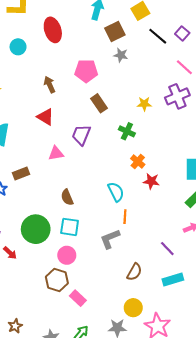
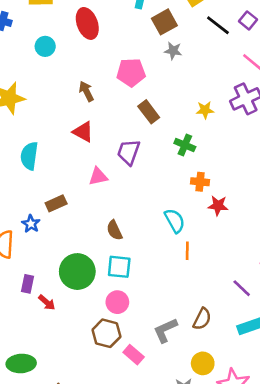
orange cross: (138, 161) -> (200, 182), turned -32
gray L-shape: (110, 239) -> (165, 330), moved

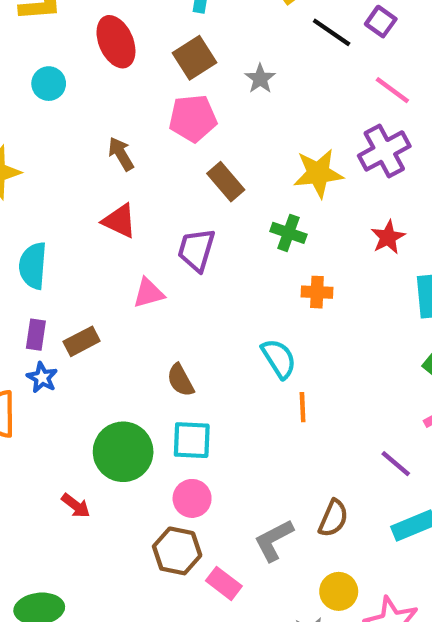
brown square: (164, 22) -> (194, 58), moved
gray star: (173, 51) -> (260, 79), turned 30
yellow star: (205, 110) -> (318, 173), size x1.6
red star: (218, 206) -> (388, 237), moved, turned -30
purple rectangle: (27, 284) -> (36, 335), moved

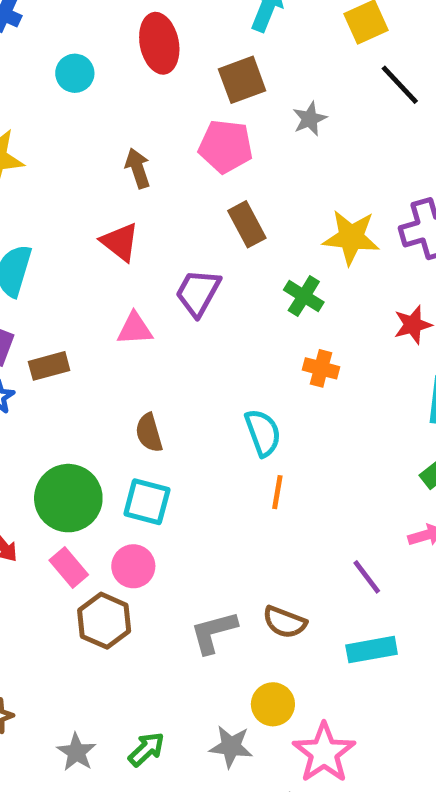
brown semicircle: (333, 518) -> (285, 622), turned 75
pink rectangle: (224, 583) -> (69, 567), moved

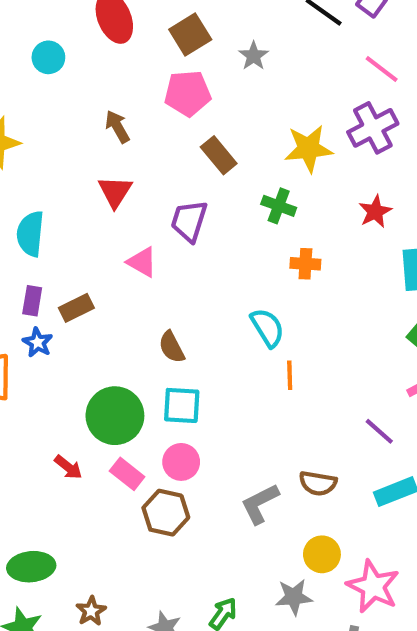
red triangle: (120, 242) -> (115, 192), turned 36
pink triangle: (135, 329) -> (142, 262), turned 44

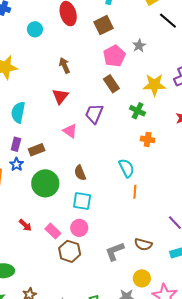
gray star: (254, 56) -> (139, 46), moved
pink pentagon: (188, 93) -> (114, 56), moved, turned -30
green circle: (115, 416) -> (45, 183), moved

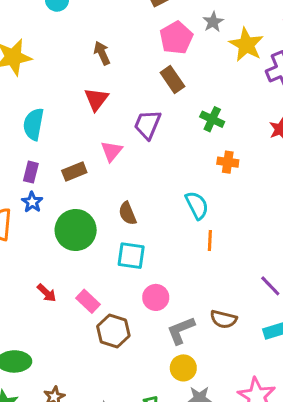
yellow star: (154, 85) -> (246, 45), moved, turned 30
pink triangle: (70, 131) -> (111, 151), turned 35
brown rectangle: (37, 150) -> (74, 171), moved
pink circle: (79, 228) -> (156, 297), moved
yellow circle: (142, 278) -> (183, 368), moved

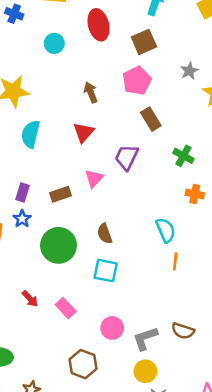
pink pentagon: (176, 38) -> (137, 81), moved
cyan semicircle: (34, 124) -> (31, 134), moved
pink circle: (156, 297) -> (112, 328), moved
brown hexagon: (113, 331) -> (83, 364), moved

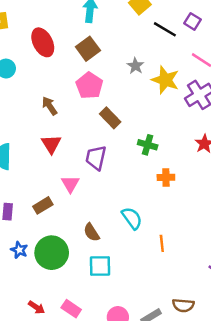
blue star: (22, 219) -> (19, 250), moved
cyan semicircle: (166, 230) -> (132, 218), moved

